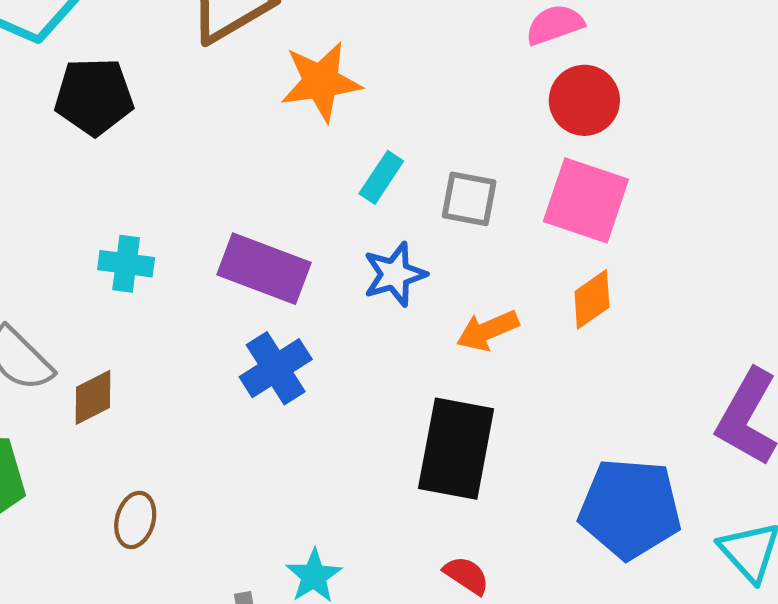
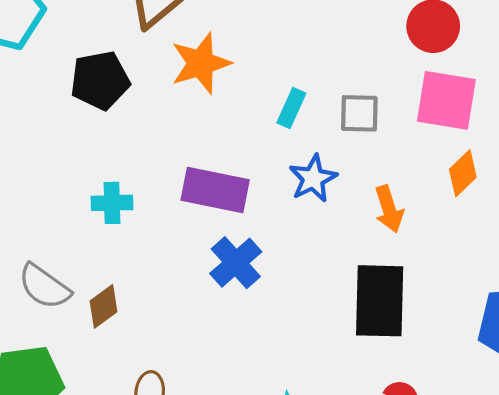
orange star: (321, 82) -> (201, 63), moved
black pentagon: (94, 96) -> (100, 80), moved
orange arrow: (488, 331) -> (389, 209), turned -75

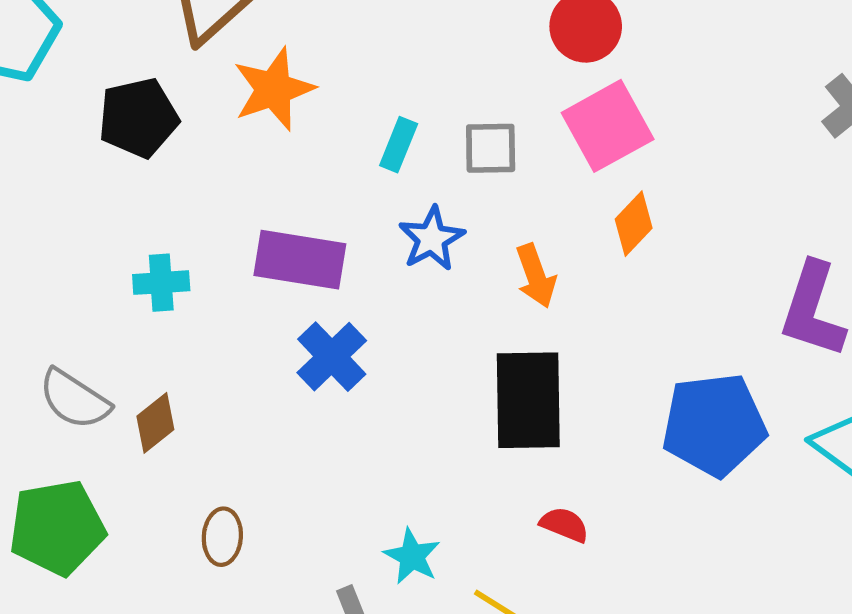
pink square: (446, 100) -> (608, 126), turned -36

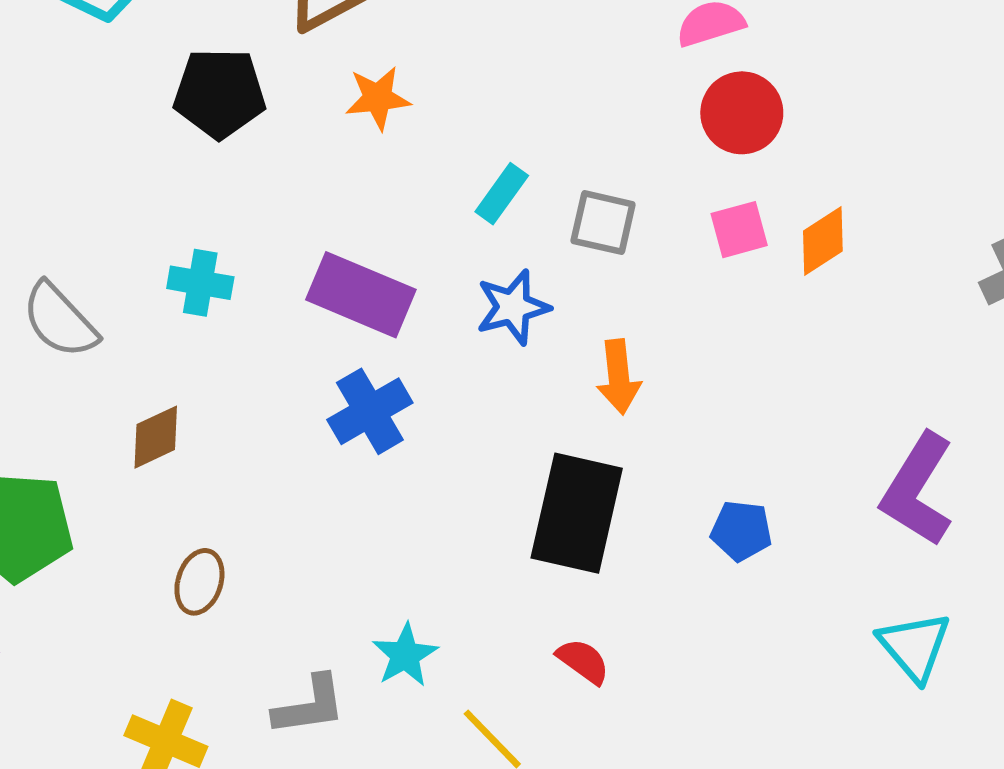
orange star: (274, 89) -> (378, 98), size x0.7
pink square: (608, 126) -> (739, 230), size x0.6
orange diamond: (634, 224) -> (823, 241), moved
gray semicircle: (74, 399) -> (60, 320), moved
blue pentagon: (714, 425) -> (741, 531), moved, size x0.5

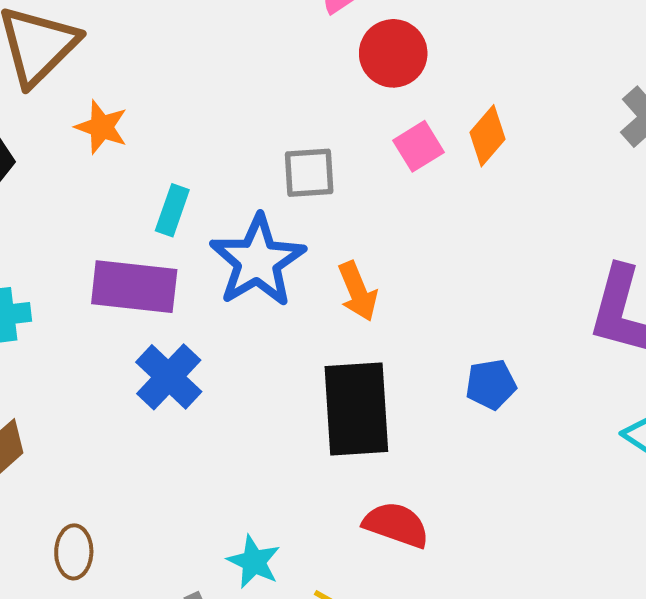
orange star: (378, 98) -> (101, 127), turned -30
cyan rectangle: (502, 194) -> (172, 210), moved
blue star: (513, 307) -> (258, 261), size x1.5
red semicircle: (583, 661) -> (396, 525), size x1.4

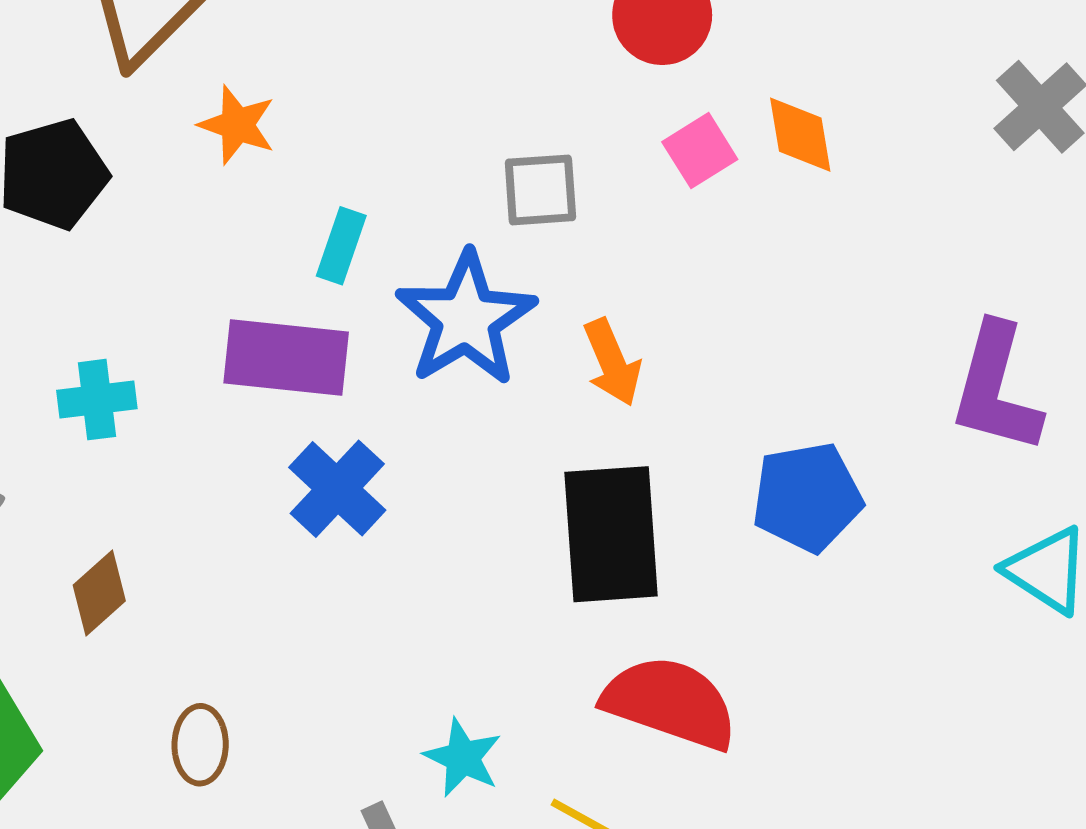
orange diamond: (487, 136) -> (800, 135), turned -50
blue pentagon: (491, 384) -> (807, 497), size x1.5
red semicircle: (396, 525) -> (670, 703), size x1.4

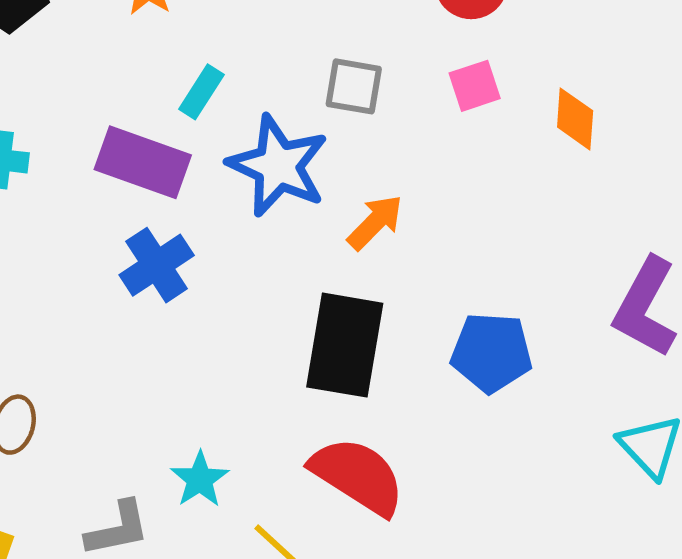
orange diamond: (800, 135) -> (575, 119), moved
blue star: (466, 319) -> (278, 166), turned -30
orange arrow: (612, 362) -> (375, 222), turned -126

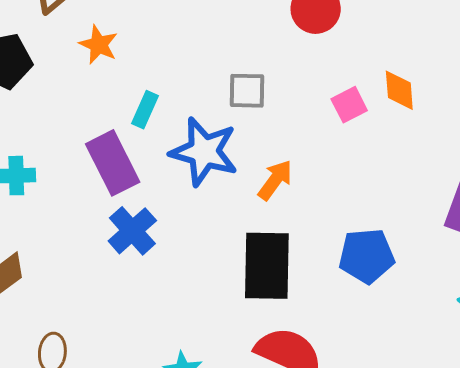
pink square: (475, 86) -> (349, 105), moved
purple rectangle: (143, 162) -> (113, 163), turned 52

